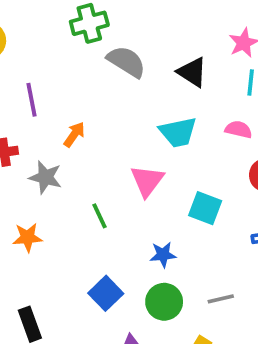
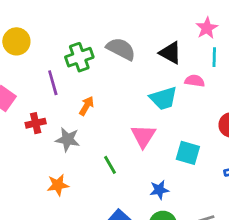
green cross: (89, 23) -> (79, 57), moved
pink semicircle: (238, 129) -> (195, 81), moved

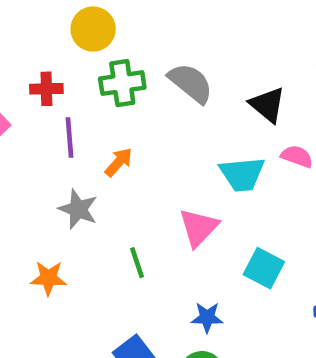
yellow circle: (16, 41) -> (93, 29), moved
purple line: (53, 83) -> (69, 137), moved
red cross: (36, 123) -> (46, 89), moved

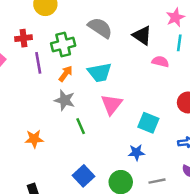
green cross: (122, 83) -> (63, 44), moved
cyan trapezoid: (242, 174) -> (100, 72), moved
gray star: (78, 209) -> (65, 100), moved
blue star: (207, 317) -> (136, 152), moved

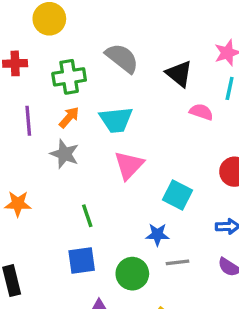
purple line: (38, 63) -> (28, 121), moved
green line: (81, 126) -> (87, 216), moved
blue square: (83, 176) -> (82, 261), turned 30
gray line: (157, 181) -> (178, 262), moved

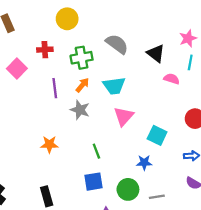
gray line: (178, 262) -> (157, 197), moved

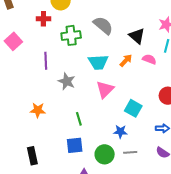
red cross: (45, 50) -> (43, 19), moved
orange arrow: (82, 85) -> (126, 61), moved
gray line: (157, 197) -> (130, 152), moved

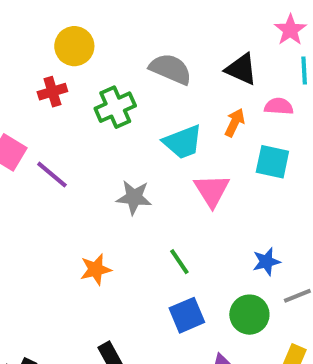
purple line: (46, 61) -> (52, 175), moved, turned -30
cyan square: (133, 108) -> (272, 162), moved

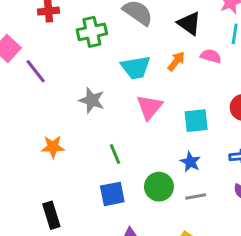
cyan square: (272, 162) -> (196, 121), moved, turned -30
blue star: (266, 262) -> (190, 162), moved, turned 30
green circle: (249, 315) -> (159, 187), moved

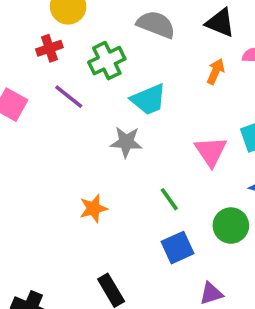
cyan trapezoid: (136, 67) -> (149, 100), moved
purple line: (36, 71) -> (69, 97), moved
pink triangle: (149, 107) -> (211, 152), moved

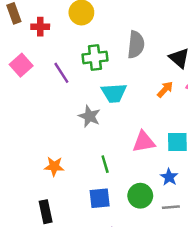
gray semicircle: (156, 25) -> (136, 45), turned 56
red cross: (49, 48) -> (40, 27), moved
pink triangle: (211, 152) -> (144, 142), turned 35
orange star: (93, 208) -> (54, 166), moved

